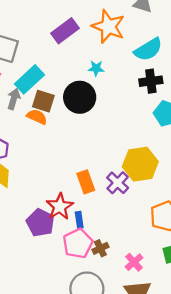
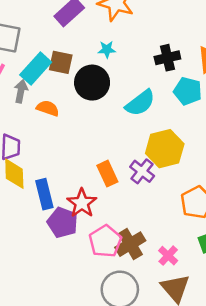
cyan semicircle: (148, 49) -> (140, 103), moved
brown square: (43, 101) -> (61, 62), moved
blue rectangle: (79, 220) -> (44, 194), moved, size x1.6
brown cross: (100, 248) -> (130, 244), size x1.6

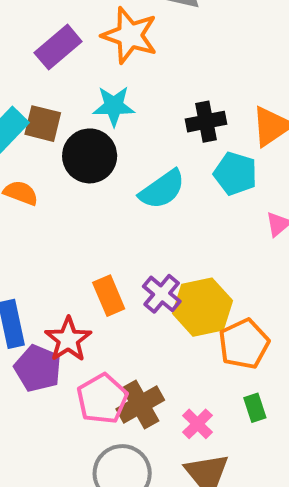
cyan star: (107, 49) -> (114, 106), size x1.5
yellow hexagon: (165, 149) -> (203, 307), moved

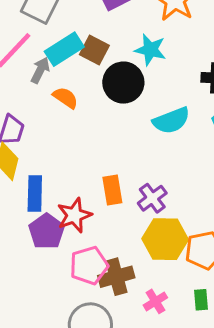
yellow hexagon: (203, 307) -> (165, 239), moved

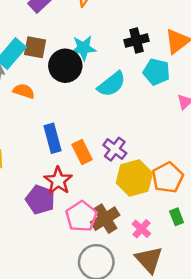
cyan star: (150, 50) -> (83, 48), moved
blue rectangle: (35, 194) -> (52, 138), moved

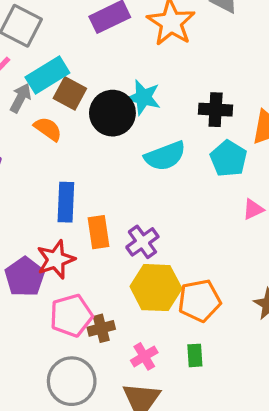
brown square: (35, 47) -> (70, 93), moved
brown cross: (105, 219) -> (101, 328), size x0.7

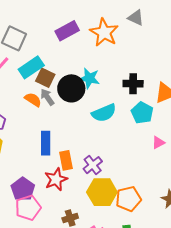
gray arrow: (21, 98) -> (47, 97), moved, turned -60
red star: (56, 259) -> (56, 179), moved
pink pentagon: (71, 316) -> (28, 208), moved

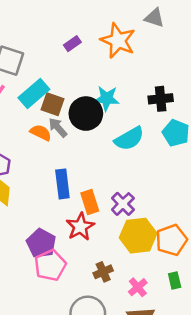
purple rectangle: (67, 31) -> (72, 44), size x0.6

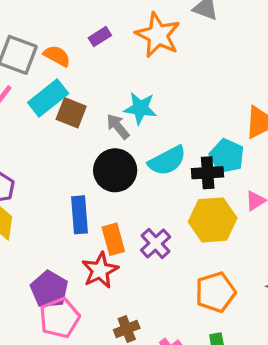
black cross: (161, 99) -> (208, 173), moved
black circle: (86, 114) -> (115, 170), moved
gray arrow: (58, 127) -> (118, 126), moved
orange semicircle: (41, 133) -> (57, 56), moved
yellow hexagon: (138, 236) -> (213, 220), moved

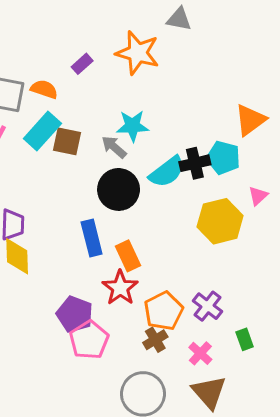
black cross: (208, 173) -> (195, 163), moved
purple cross: (156, 243) -> (208, 306), moved
orange pentagon: (215, 292) -> (164, 311), moved

